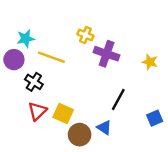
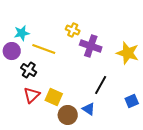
yellow star: (150, 62) -> (128, 53), size x1.6

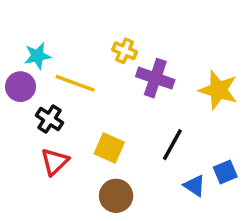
yellow square: (54, 97) -> (109, 148), moved
blue triangle: (89, 109) -> (195, 186), moved

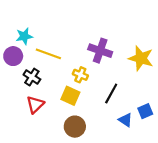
yellow cross: (125, 51) -> (80, 75), moved

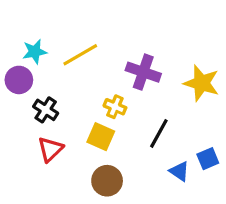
yellow line: (48, 54) -> (80, 55), moved, turned -50

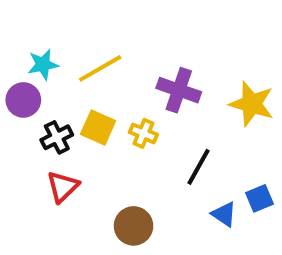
black cross: (46, 110) -> (57, 137), turned 30
yellow square: (101, 137) -> (98, 128), moved

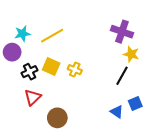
purple cross: (179, 90) -> (122, 32), moved
yellow star: (252, 104) -> (131, 54), size x0.7
black line: (198, 167) -> (122, 76), moved
brown circle: (134, 226) -> (57, 118), moved

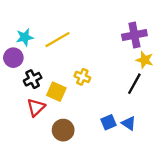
purple cross: (122, 32) -> (134, 35), turned -30
yellow square: (51, 66) -> (56, 92), moved
blue square: (135, 103) -> (108, 122), moved

